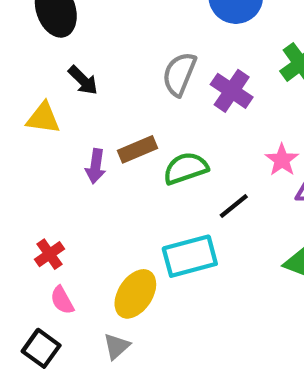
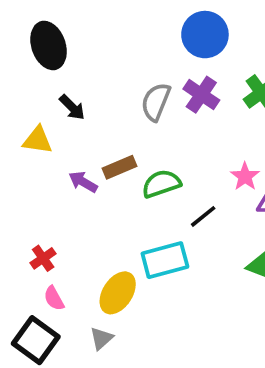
purple cross: (232, 91) -> (201, 95), moved
purple arrow: (96, 166) -> (83, 182), turned 112
black square: (41, 348) -> (36, 340), size x1.4

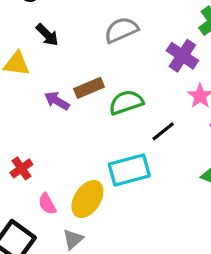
purple cross: (201, 95) -> (182, 56), moved
gray semicircle: (156, 102) -> (121, 30), turned 44
pink semicircle: (54, 298) -> (47, 204), moved

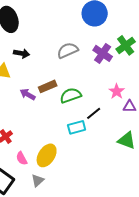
black arrow: (47, 35) -> (22, 53), turned -35
purple cross: (182, 56) -> (103, 53), moved
cyan rectangle: (129, 170) -> (77, 127), moved, size x0.7

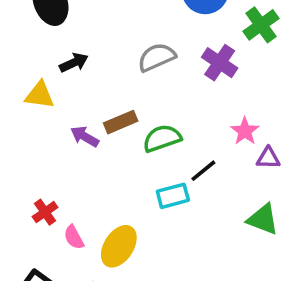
green cross: (126, 45) -> (261, 25), moved
black arrow: (22, 53) -> (74, 63), turned -35
pink semicircle: (22, 158) -> (74, 237), moved

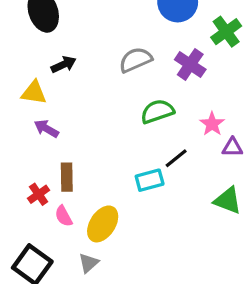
brown rectangle: (121, 122) -> (67, 177), moved, turned -68
purple arrow: (85, 136) -> (46, 129), moved
green semicircle: (162, 138) -> (157, 111), moved

